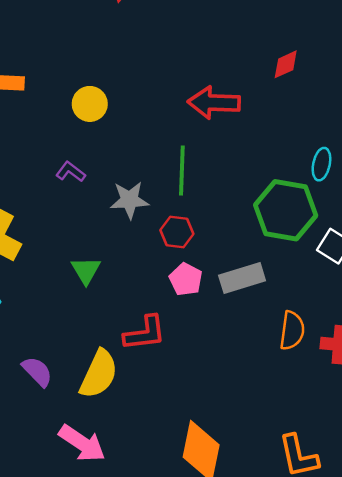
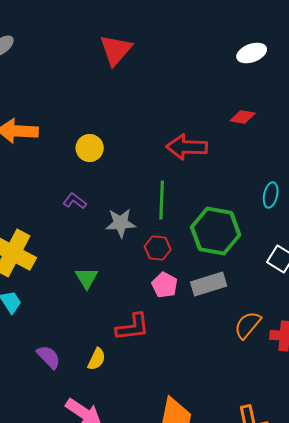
red diamond: (286, 64) -> (243, 117), turned 35
green hexagon: (286, 210) -> (216, 231), moved
orange semicircle: (292, 331) -> (248, 325), turned -148
yellow semicircle: (99, 374) -> (97, 359), size x0.6

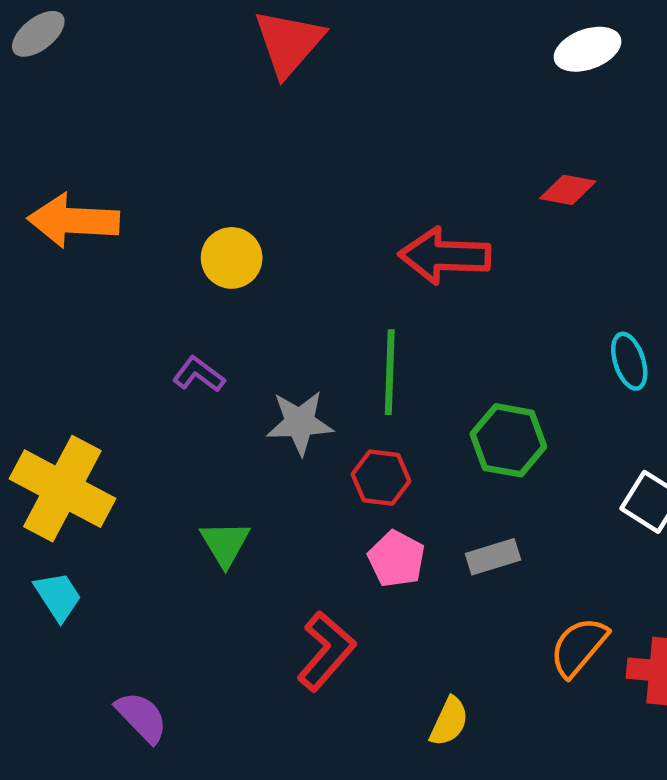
cyan ellipse: (271, 195) -> (629, 361), turned -30
green hexagon: (216, 231) -> (508, 440), size x0.7
gray rectangle: (209, 284) -> (493, 557), size x0.7
red L-shape: (133, 327) -> (326, 651), turned -42
yellow semicircle: (97, 359) -> (449, 722), moved

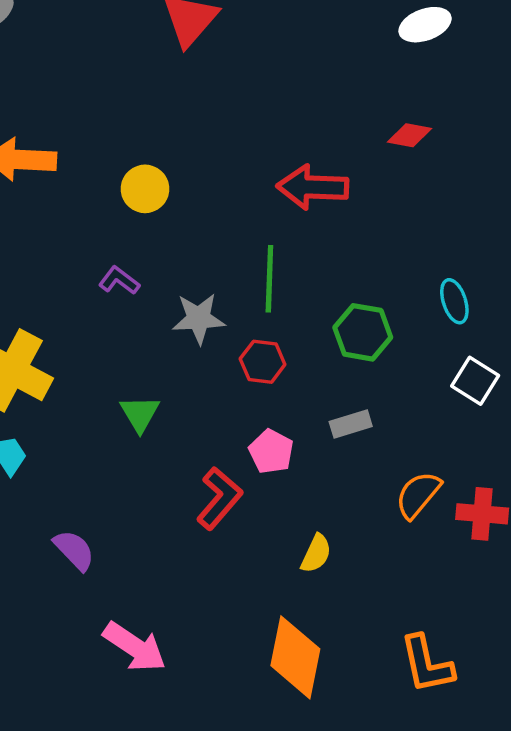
cyan ellipse: (629, 361) -> (454, 301), moved
pink pentagon: (396, 559) -> (271, 452), moved

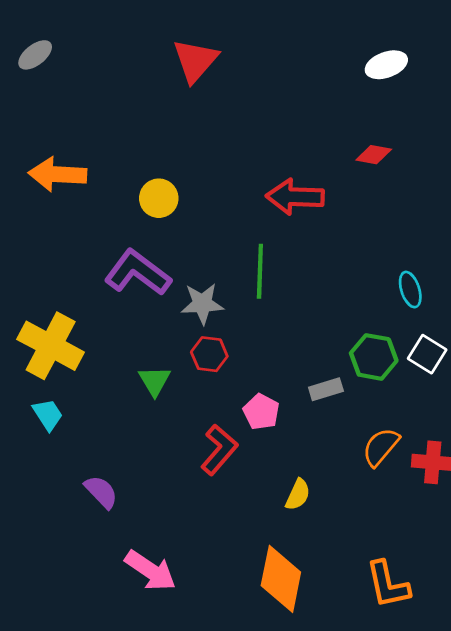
purple L-shape: (119, 280) -> (138, 273), size x2.0
green hexagon: (363, 332) -> (374, 357), moved
red hexagon: (263, 362) -> (209, 354), moved

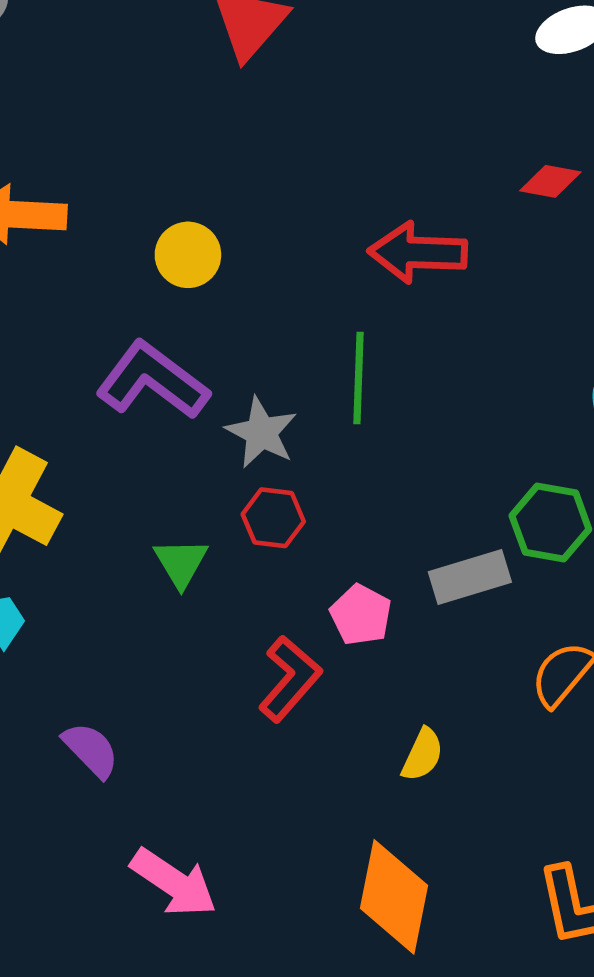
gray star: (202, 304) -> (261, 433), turned 30
gray rectangle: (326, 389) -> (470, 577), size x1.4

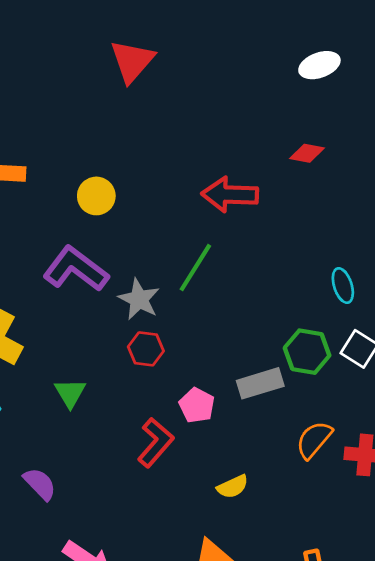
green line: (359, 378) -> (195, 268), turned 30
green triangle: (181, 563) -> (70, 393), moved
yellow semicircle: (422, 755) -> (233, 487), turned 40

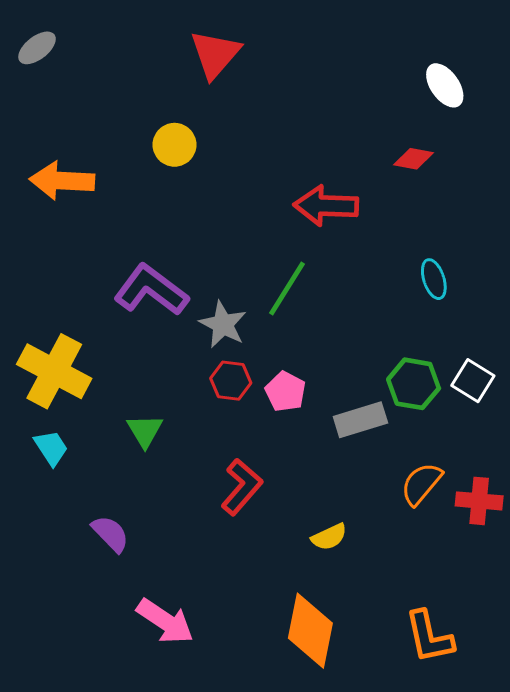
white ellipse: (319, 65) -> (445, 85), moved, turned 75
yellow circle: (96, 196) -> (174, 145), moved
cyan ellipse: (343, 286) -> (434, 279), moved
pink pentagon: (197, 405) -> (285, 392), moved

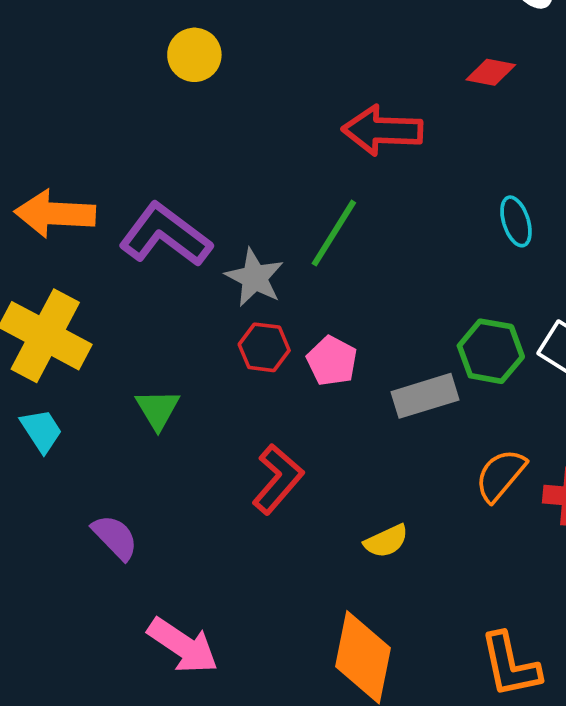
orange arrow: (62, 181) -> (55, 214), moved

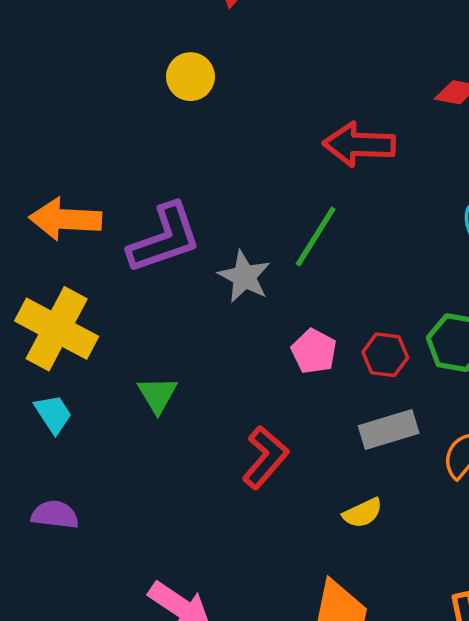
purple L-shape: (165, 235) -> (164, 238), turned 124
red hexagon: (264, 347) -> (385, 355), moved
gray rectangle: (425, 396) -> (389, 430), moved
purple semicircle: (115, 537) -> (55, 515), moved, turned -39

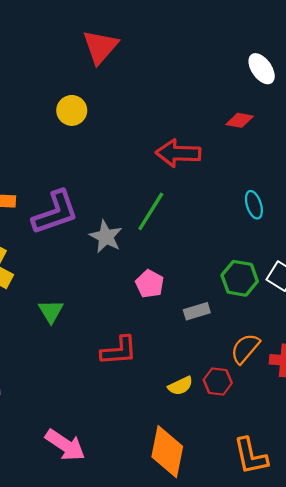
red hexagon: (385, 355) -> (218, 381), moved
gray rectangle: (389, 430) -> (197, 311), moved, size x0.7
red L-shape: (265, 457) -> (119, 351), turned 45

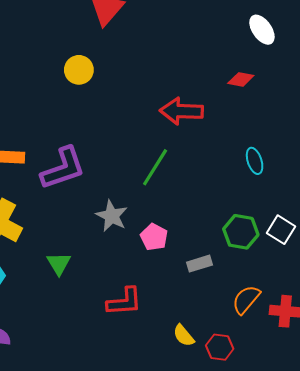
gray star: (106, 237) -> (112, 216), moved
red hexagon: (218, 381) -> (220, 347), moved
yellow semicircle: (180, 386) -> (184, 336), turned 75

